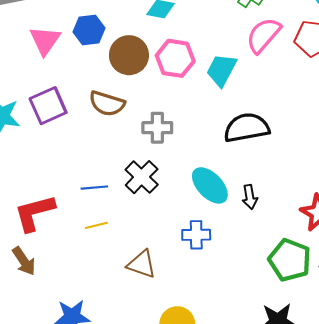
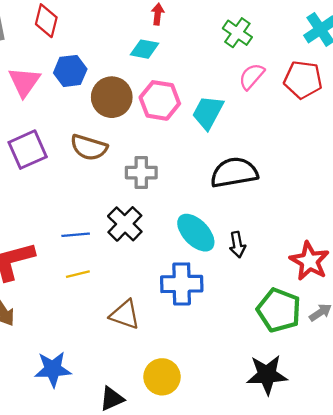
pink semicircle: (263, 35) -> (252, 76), size x0.7
blue cross: (196, 235) -> (182, 284), size x1.4

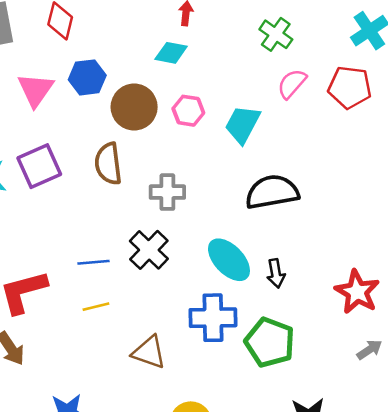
pink hexagon: (160, 100) -> (188, 111), size x0.7
brown semicircle: (89, 147) -> (108, 164), turned 66
green pentagon: (279, 310) -> (270, 342), moved

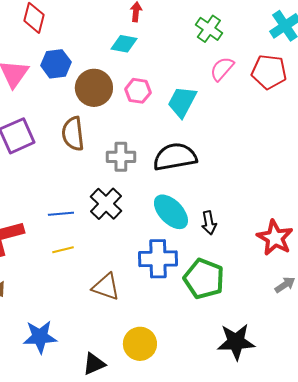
black semicircle: (272, 192) -> (175, 157), moved

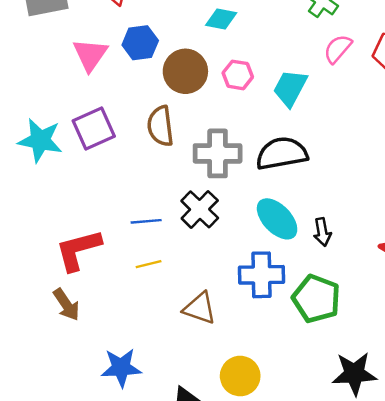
gray cross: (121, 157) -> (218, 153), size x1.4

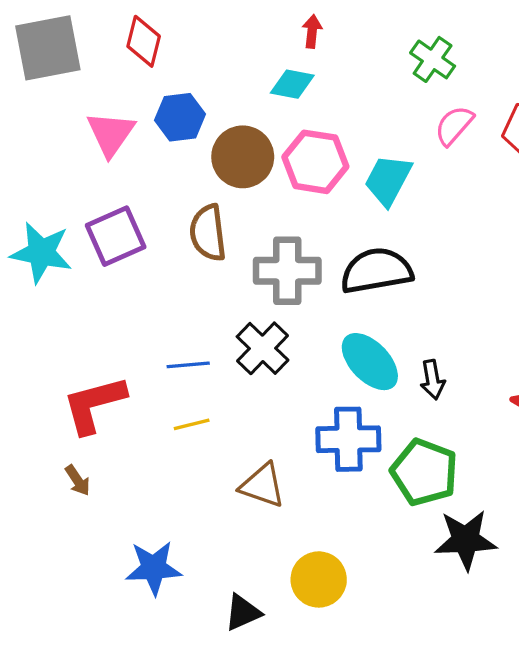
pink hexagon: (238, 75) -> (315, 162), size x1.5
brown arrow: (66, 305) -> (78, 480), size x0.7
black star: (354, 374) -> (466, 540), moved

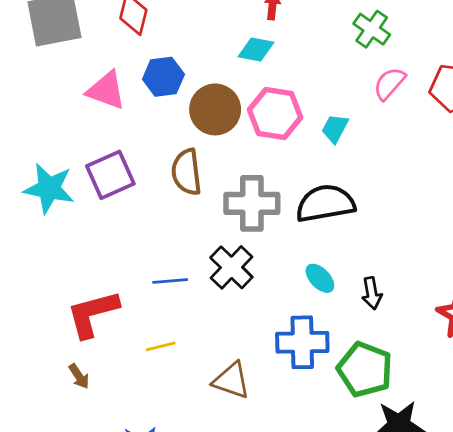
pink triangle: (111, 134) -> (106, 90), turned -45
cyan trapezoid: (388, 180) -> (335, 129), size x0.7
cyan ellipse: (370, 362) -> (320, 278), size x0.6
yellow line: (192, 424) -> (161, 346), moved

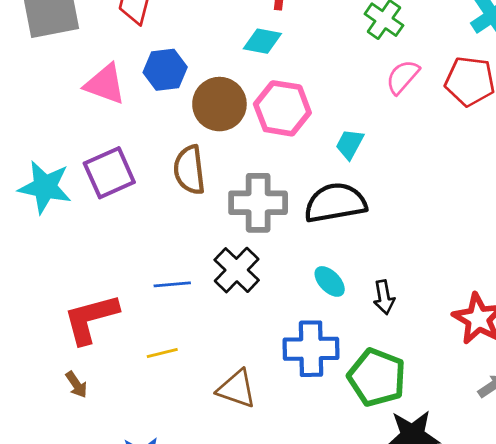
cyan trapezoid: (335, 129) -> (350, 144), moved

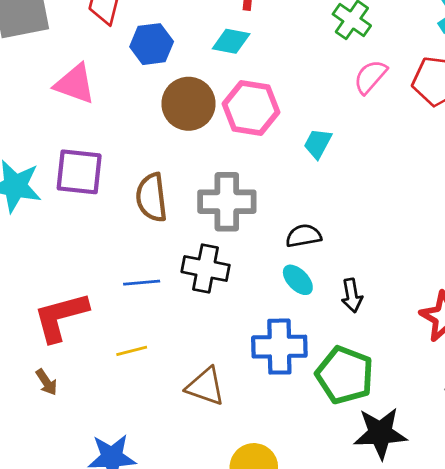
blue hexagon: (165, 70) -> (152, 44), moved
brown semicircle: (189, 170) -> (152, 197), moved
purple square: (109, 173) -> (79, 172), turned 30
black semicircle: (335, 203) -> (304, 236), moved, size x0.6
black cross: (237, 270) -> (206, 268), turned -33

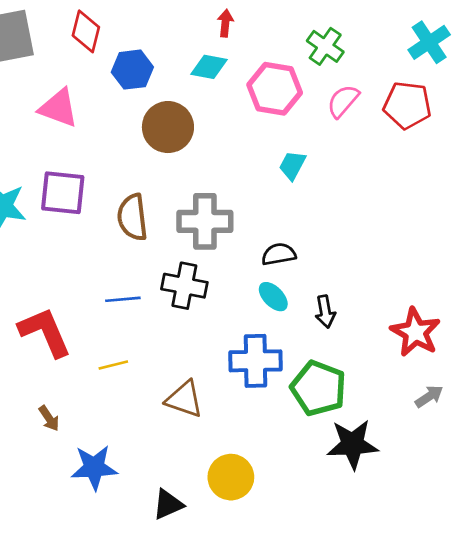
pink hexagon: (251, 108) -> (275, 89), moved
red L-shape: (61, 317) -> (45, 332), turned 82
brown arrow: (46, 382) -> (49, 418), moved

